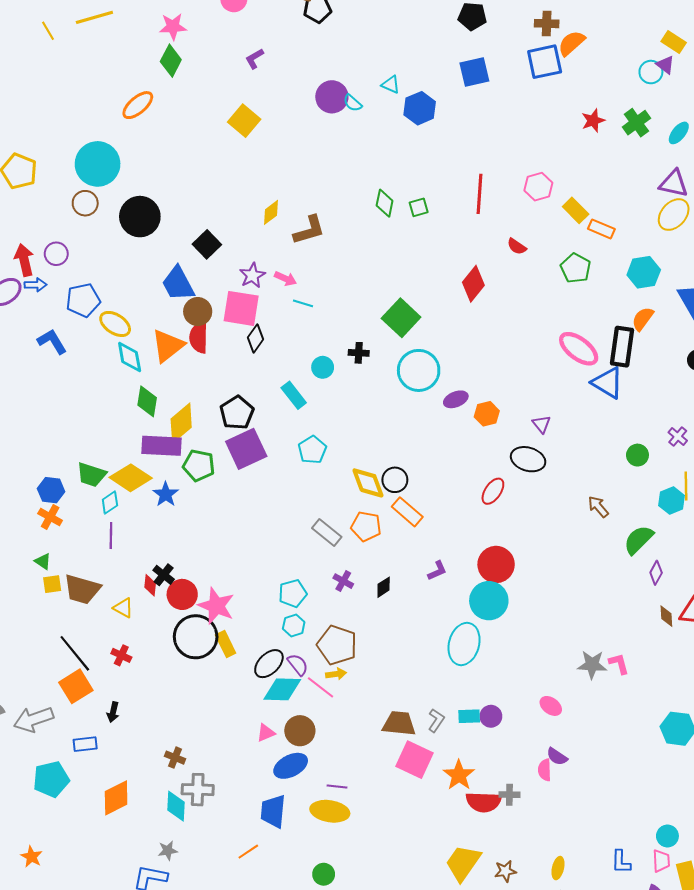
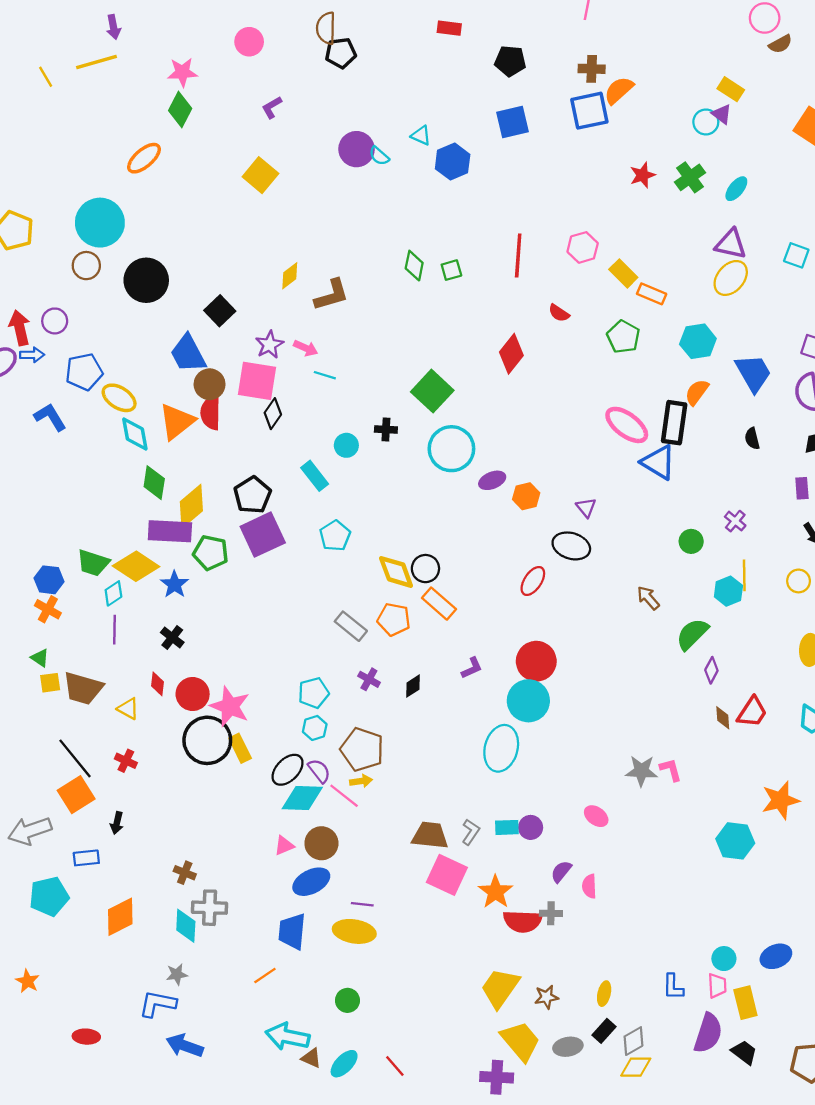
black cross: (164, 575) -> (172, 637), moved
purple semicircle: (557, 757) -> (561, 872), moved, turned 95

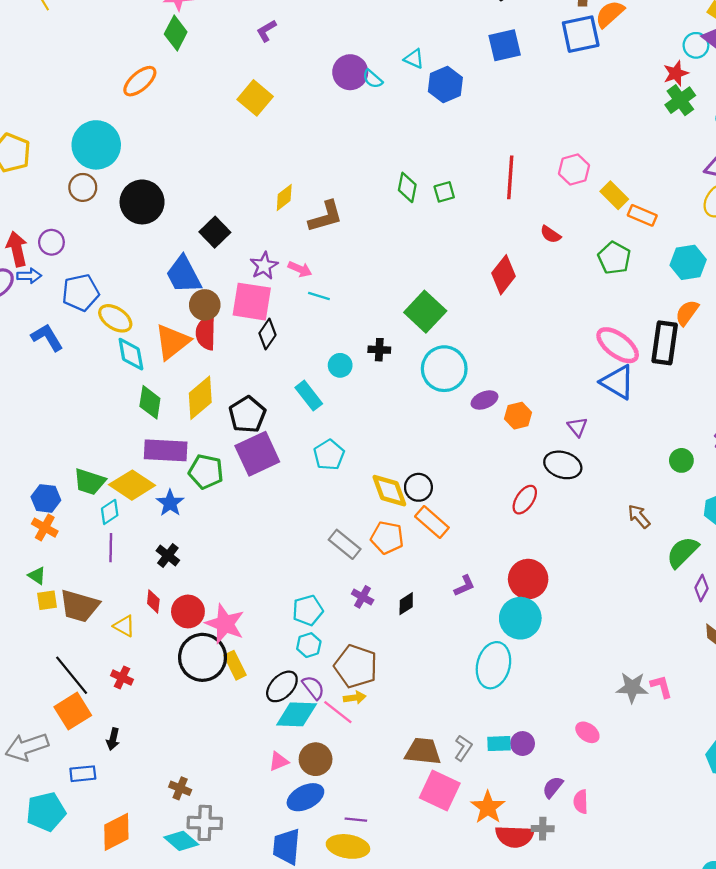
red star: (643, 175) -> (676, 73), moved
blue triangle: (658, 462) -> (618, 382), moved
yellow diamond: (191, 506) -> (200, 398), moved
cyan diamond: (186, 926) -> (181, 841), turned -52

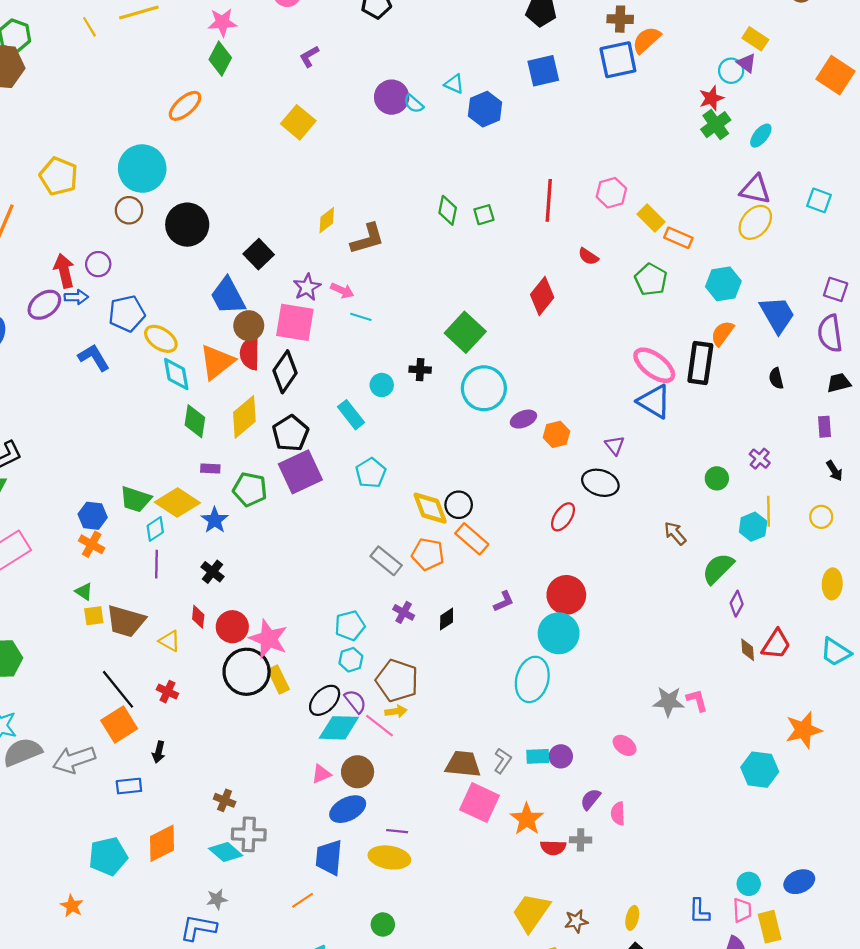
black diamond: (267, 334) -> (285, 372), moved, size x1.4
purple rectangle: (166, 450) -> (210, 468), size x0.5
cyan pentagon: (46, 812) -> (108, 856), moved
red semicircle: (515, 836) -> (553, 848), size x0.7

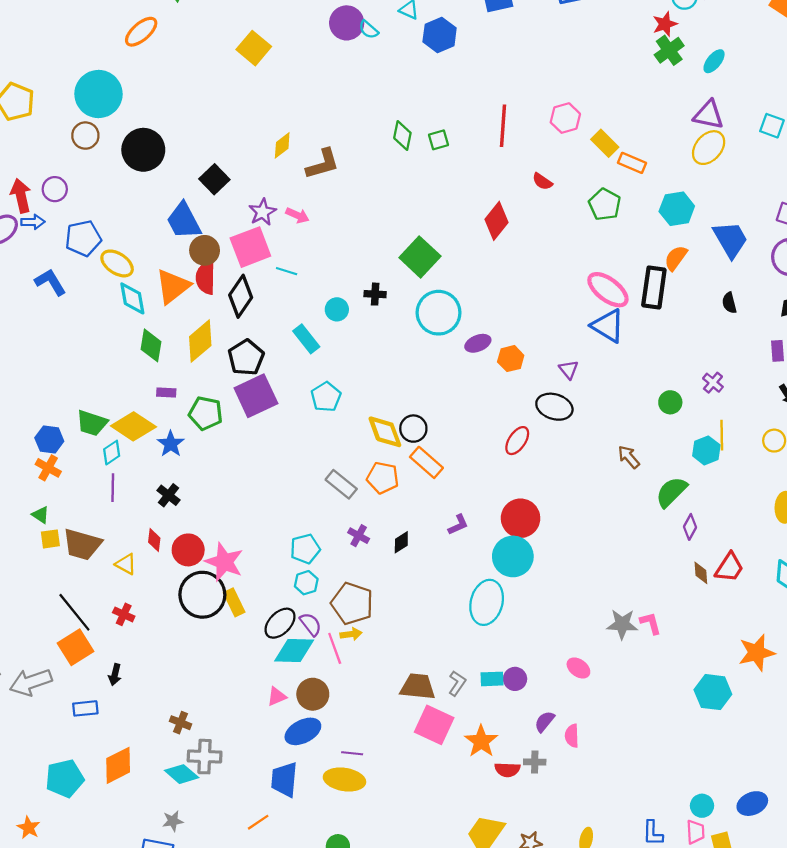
cyan line: (361, 317) -> (287, 271), moved
pink square: (295, 322) -> (250, 247), turned -30
pink line: (380, 726) -> (335, 648), turned 32

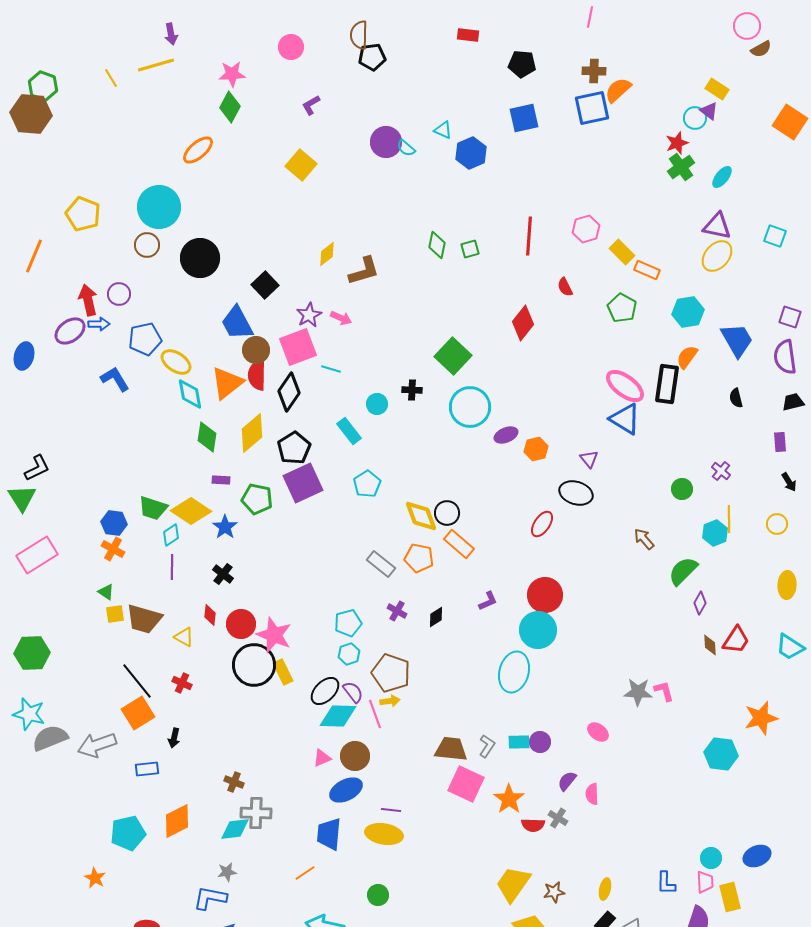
red semicircle: (542, 181) -> (565, 287), turned 30
gray cross: (535, 762) -> (558, 818), turned 30
cyan diamond: (182, 774) -> (235, 829), turned -48

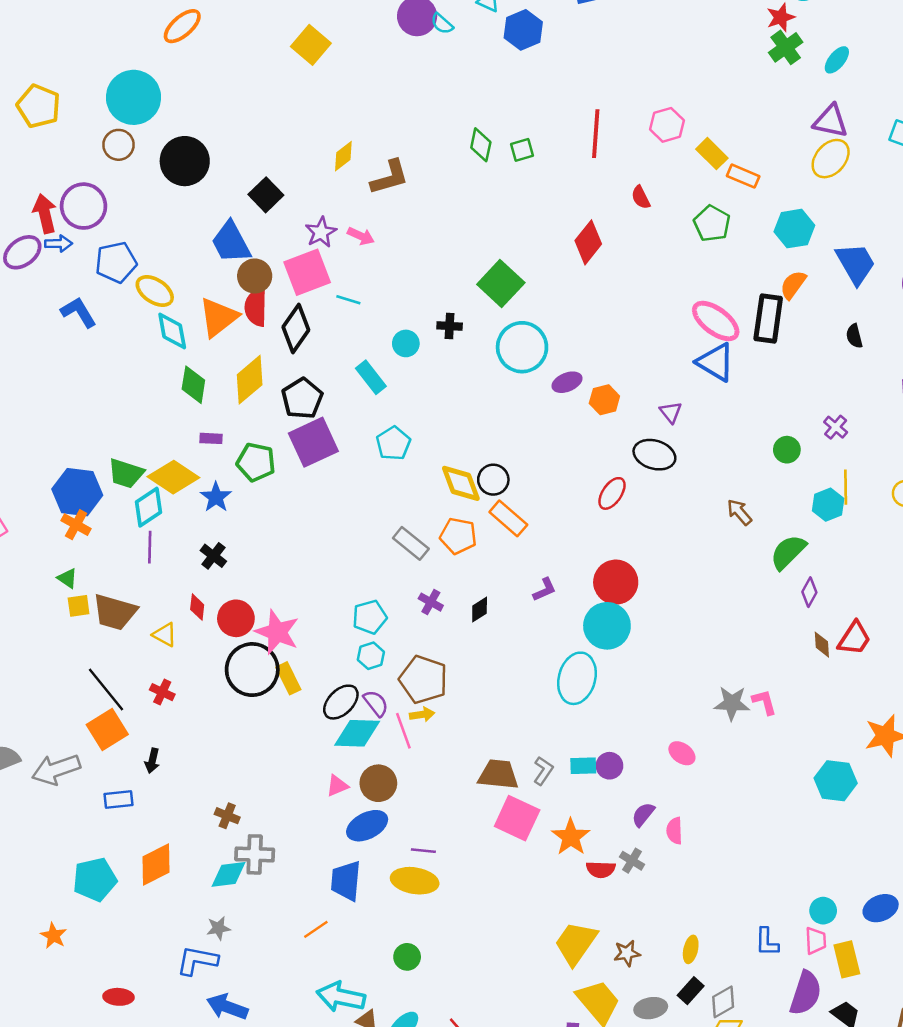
purple circle: (119, 294) -> (84, 206), size x1.6
blue hexagon: (114, 523) -> (77, 492), size x1.5
cyan diamond: (171, 535) -> (148, 507), size x1.4

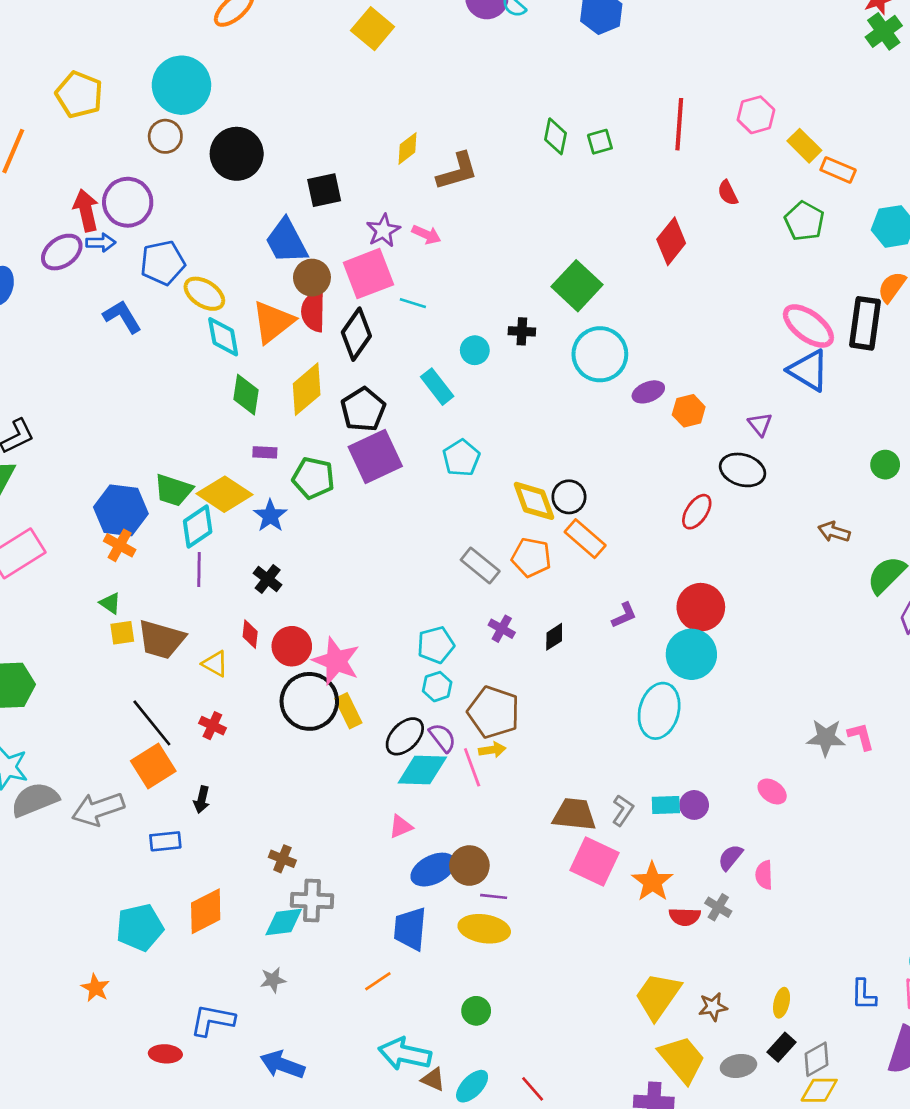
black square: (266, 195) -> (324, 190), turned 32
brown arrow: (739, 512) -> (834, 532), turned -32
brown circle: (378, 783) -> (469, 866), moved
blue L-shape: (197, 961) -> (212, 1020), moved

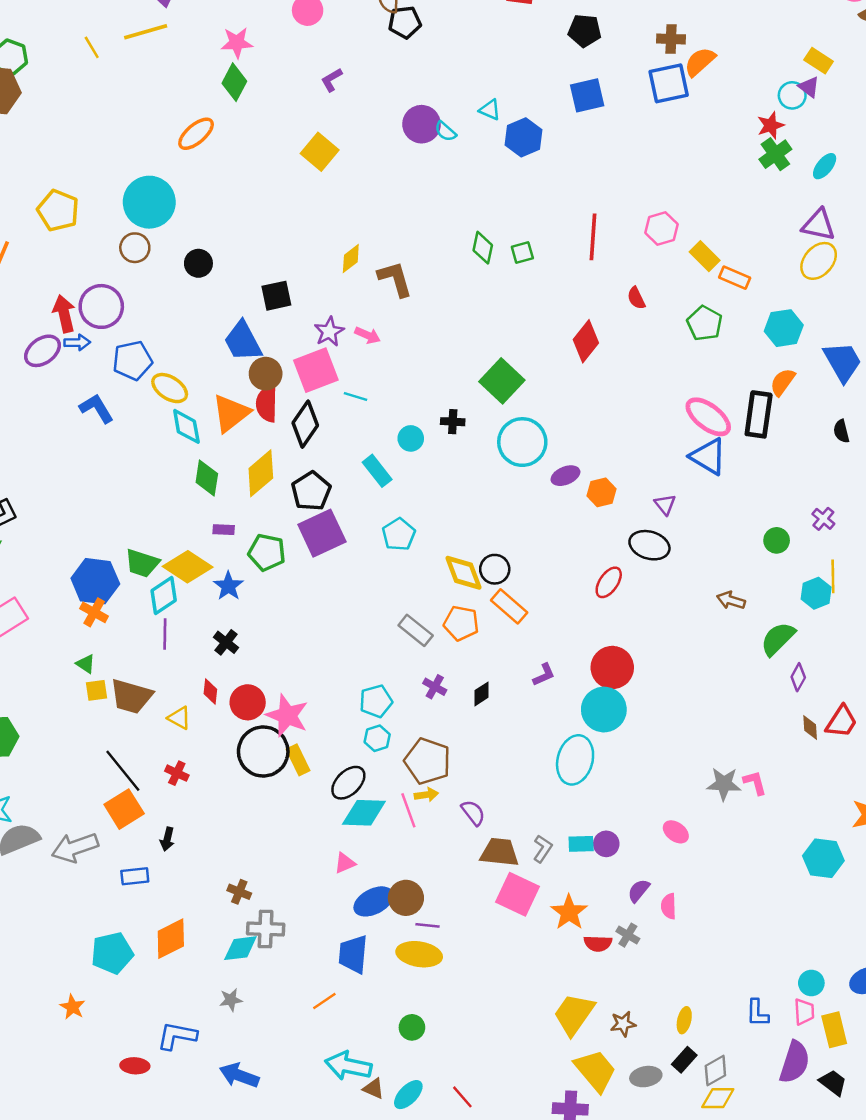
black circle: (237, 154) -> (198, 263), size x0.6
brown L-shape: (457, 171) -> (395, 279), turned -90
purple semicircle: (442, 738) -> (473, 813), moved

